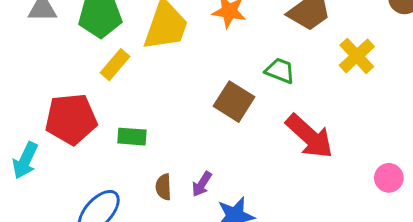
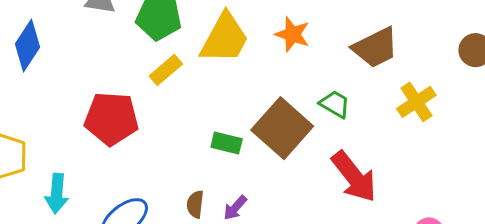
brown square: (234, 102) -> (282, 128), size x1.4
green rectangle: (132, 137) -> (227, 143), moved
cyan arrow: (25, 160) -> (57, 194), moved, turned -30

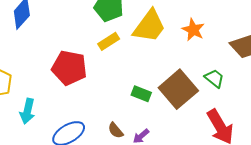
brown semicircle: (195, 204) -> (116, 130), turned -54

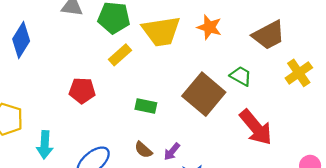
yellow trapezoid: (149, 26) -> (161, 31), turned 54
red pentagon: (69, 68) -> (82, 91), size x0.7
green rectangle: (141, 94) -> (146, 106), moved

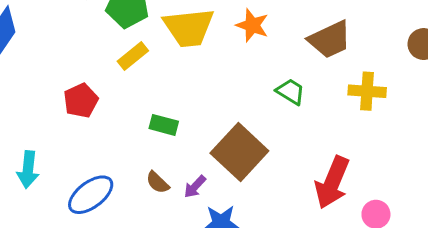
yellow cross: (299, 73) -> (367, 91), turned 36
red pentagon: (82, 91) -> (81, 101), turned -30
brown square: (204, 94) -> (239, 152), moved
red arrow: (256, 127) -> (332, 182), moved, turned 60

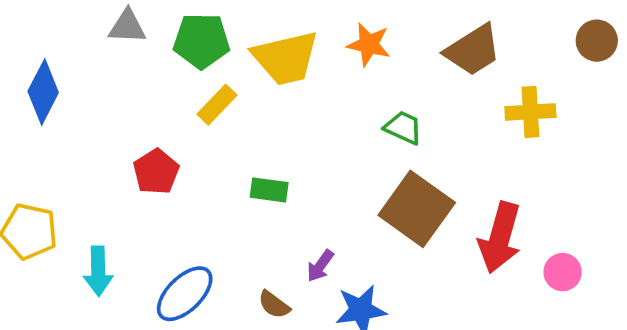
green trapezoid: (290, 92) -> (403, 128), moved
brown square: (239, 152) -> (417, 209), moved
brown semicircle: (158, 182) -> (274, 305), moved

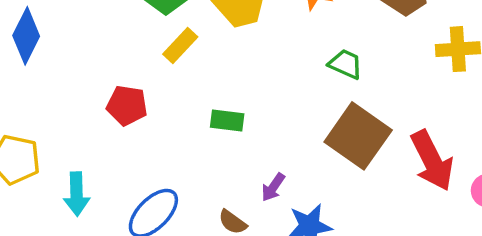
red pentagon: (156, 172) -> (127, 105), turned -30
red arrow: (500, 238) -> (432, 161), turned -42

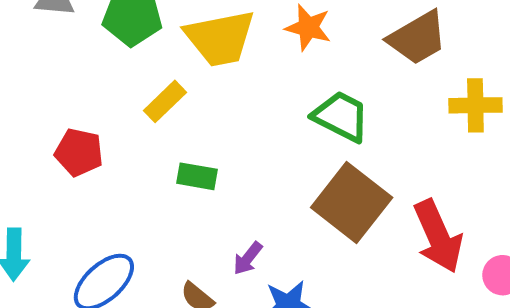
yellow rectangle: (180, 45) -> (165, 101), moved
green trapezoid: (346, 64) -> (341, 116), size x1.4

